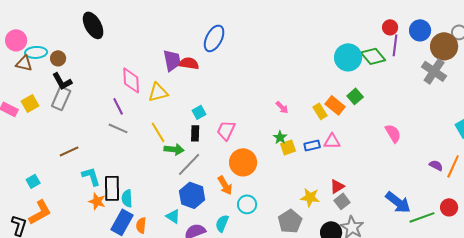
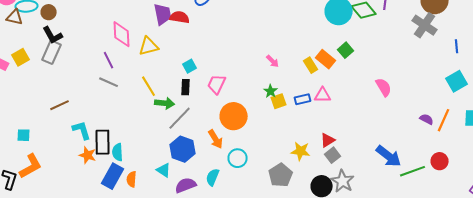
cyan square: (33, 181) -> (24, 135), turned 32

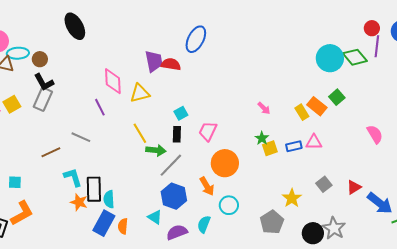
gray line: (109, 82) -> (81, 137), moved
red triangle: (328, 140) -> (354, 187), moved
yellow star: (301, 151) -> (292, 198), turned 30
gray square: (333, 155) -> (324, 184), moved

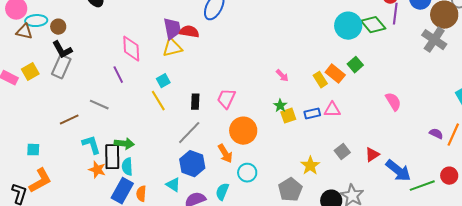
yellow triangle: (140, 93) -> (172, 48), moved
cyan square: (181, 113) -> (163, 81), moved
green arrow: (156, 150) -> (124, 144), moved

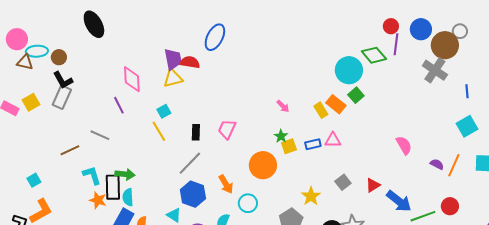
cyan circle: (348, 26) -> (349, 70), moved
pink semicircle: (393, 102) -> (404, 145), moved
orange circle: (243, 131) -> (263, 165), moved
cyan square: (33, 150) -> (34, 180), turned -32

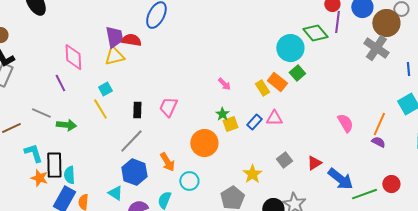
blue rectangle: (313, 144) -> (254, 122), turned -35
orange line: (454, 165) -> (379, 124), moved
green arrow: (125, 174) -> (66, 125), moved

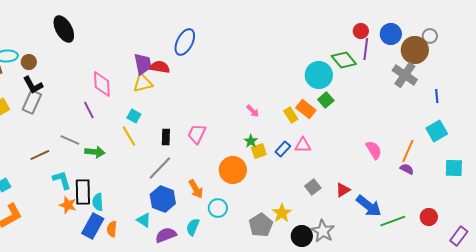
cyan square: (105, 89) -> (134, 116), turned -32
yellow star: (252, 174) -> (282, 213), moved
red circle: (391, 184) -> (429, 217), moved

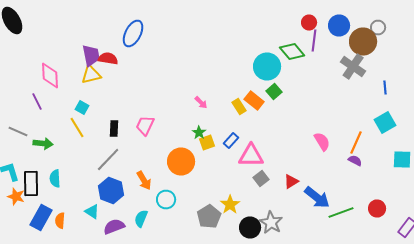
pink triangle: (303, 145) -> (251, 156), moved, size x1.5
cyan semicircle: (98, 202) -> (55, 178), moved

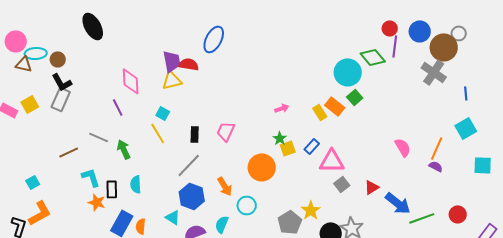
pink arrow: (201, 102) -> (282, 108), turned -64
green arrow: (43, 144) -> (124, 149), turned -120
black rectangle: (31, 184) -> (112, 189), size x0.7

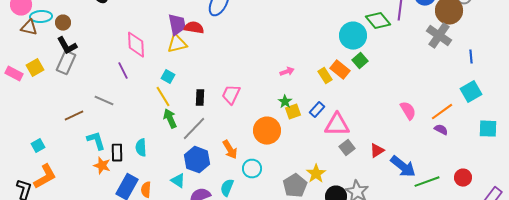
orange line: (437, 148) -> (442, 112), turned 30
green arrow: (124, 149) -> (170, 119), moved

